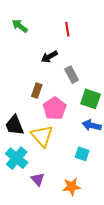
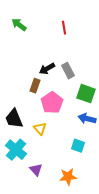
black arrow: (49, 57) -> (47, 69), moved
yellow triangle: (42, 136) -> (40, 129), size x0.6

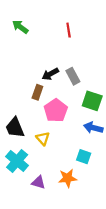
purple triangle: (36, 170) -> (39, 182), turned -32
orange star: (68, 177) -> (67, 178), moved

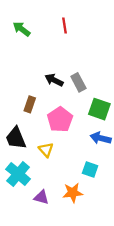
red line: (69, 30) -> (65, 25), moved
black arrow: (50, 74) -> (54, 80), turned 56
brown rectangle: (37, 92) -> (30, 104), moved

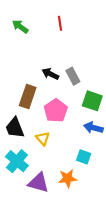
brown rectangle: (30, 104) -> (28, 97), size x1.5
purple triangle: (41, 197) -> (38, 183), size x1.5

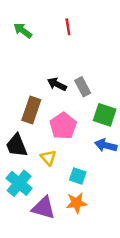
cyan square: (84, 157) -> (78, 176), moved

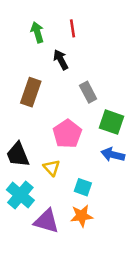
green arrow: (23, 31) -> (37, 32), moved, turned 36
black arrow: (57, 84) -> (61, 60), moved, turned 36
brown rectangle: (31, 110) -> (31, 92), moved

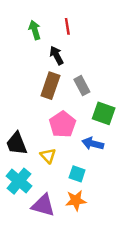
brown rectangle: (31, 92) -> (50, 86), moved
blue arrow: (113, 155) -> (93, 144), moved

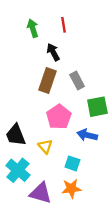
green square: (104, 113) -> (97, 107), turned -30

